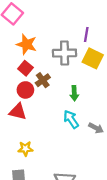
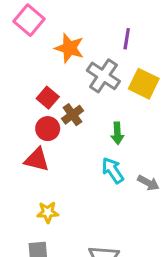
purple line: (86, 35) -> (127, 39), moved
orange star: (26, 44) -> (69, 48), moved
gray cross: (65, 53) -> (103, 76), turned 35

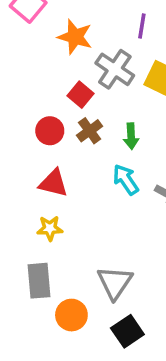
red square: (48, 98) -> (81, 95), moved
brown cross: (72, 115) -> (90, 131), moved
red triangle: (37, 160) -> (53, 183), moved

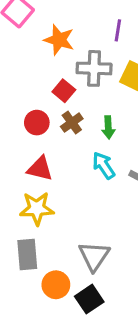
gray cross: (115, 69) -> (94, 68), turned -32
yellow star: (50, 228) -> (37, 208), size x1.5
black square: (127, 331) -> (89, 299), moved

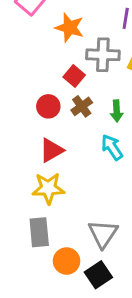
red triangle: (40, 169) -> (51, 150), turned -44

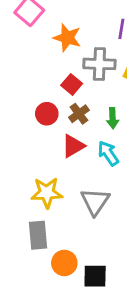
red triangle: (51, 150) -> (73, 146), moved
gray triangle: (103, 234) -> (95, 202), moved
black square: (98, 275) -> (95, 276), turned 35

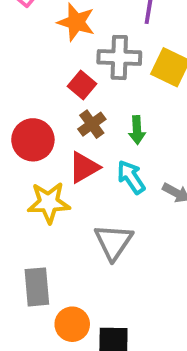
red circle: (47, 114) -> (33, 140), moved, size x1.4
yellow star: (47, 193) -> (49, 203), moved

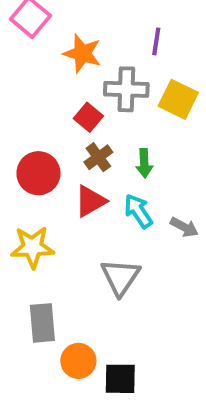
yellow star: (49, 203) -> (32, 247), moved

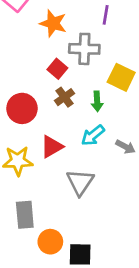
yellow square: (178, 99) -> (121, 77), moved
red triangle: (90, 201) -> (52, 147), moved
cyan arrow: (138, 211) -> (93, 135), turned -95

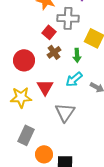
red triangle: (52, 147) -> (45, 87), turned -30
gray rectangle: (25, 215) -> (26, 135), turned 30

